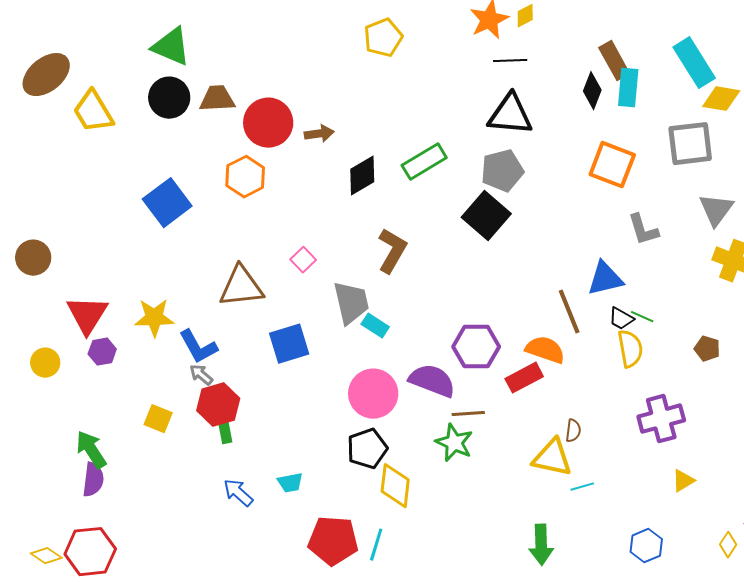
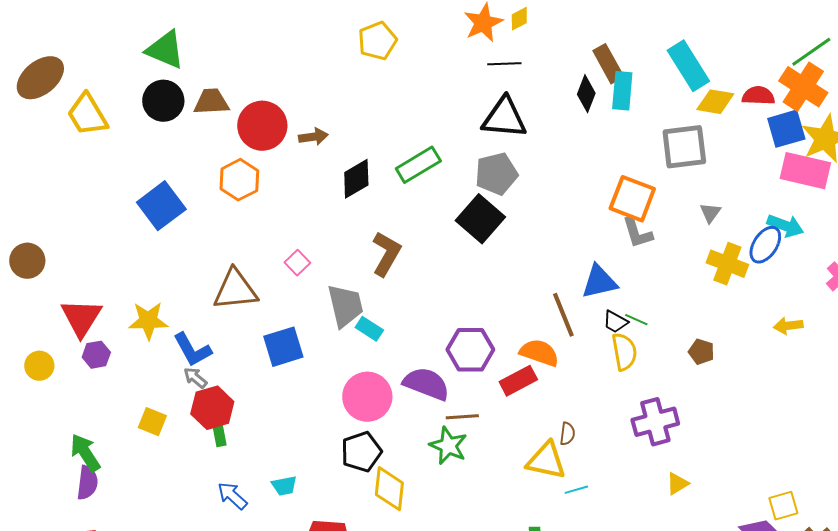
orange square: (612, 165) -> (632, 199), moved
gray triangle: (716, 210) -> (710, 213), size x0.6

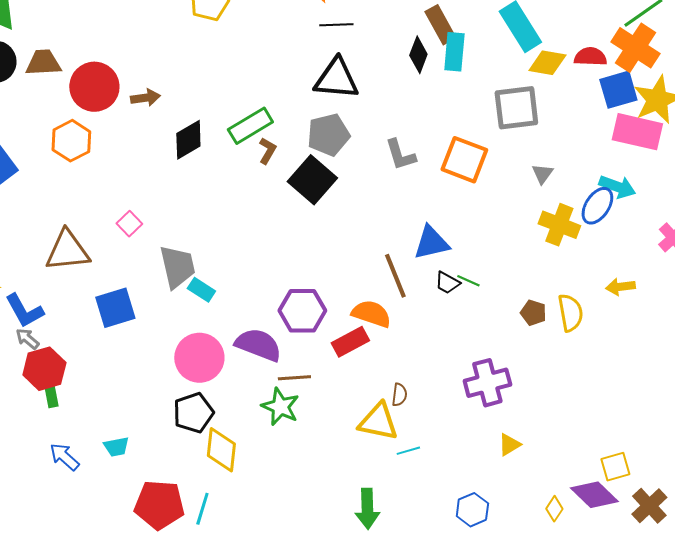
gray L-shape: (637, 233) -> (400, 155), moved
brown L-shape: (386, 254) -> (267, 151), moved, size x0.6
yellow semicircle: (624, 352) -> (570, 313), moved

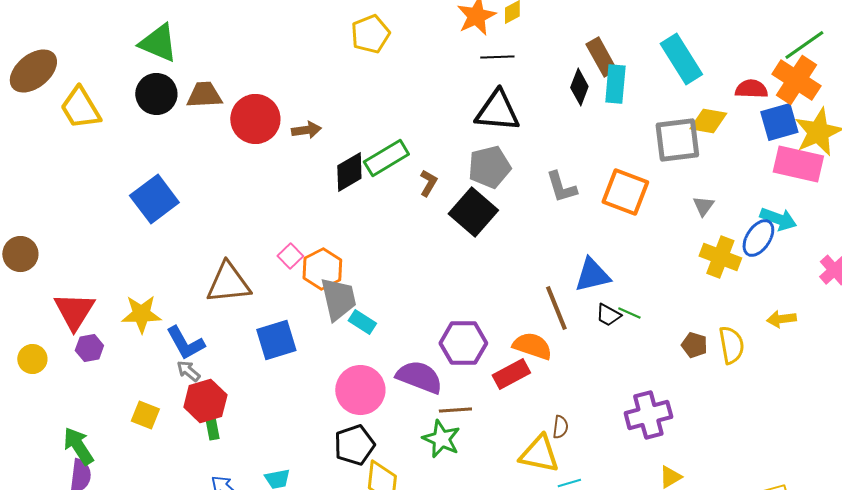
yellow diamond: (547, 63) -> (708, 121), moved
green rectangle: (250, 126) -> (386, 158), moved
orange hexagon: (71, 141) -> (322, 269), moved

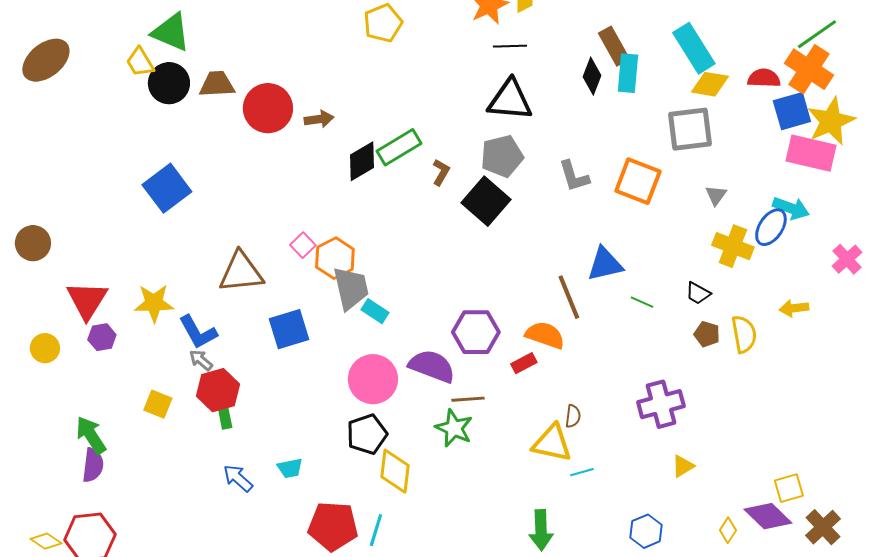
yellow trapezoid: (80, 108) -> (140, 62), moved, size x0.7
yellow diamond: (708, 121) -> (710, 84), moved
black trapezoid: (608, 315) -> (698, 293), moved
red rectangle: (511, 374) -> (524, 363), size x0.7

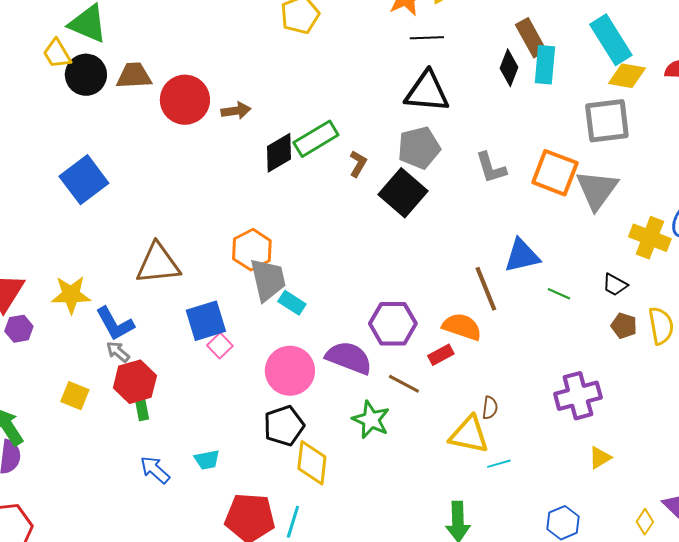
gray triangle: (716, 195) -> (597, 190), moved, size x2.0
pink square: (303, 245) -> (220, 346), moved
brown line: (468, 399) -> (404, 384), moved, turned 32

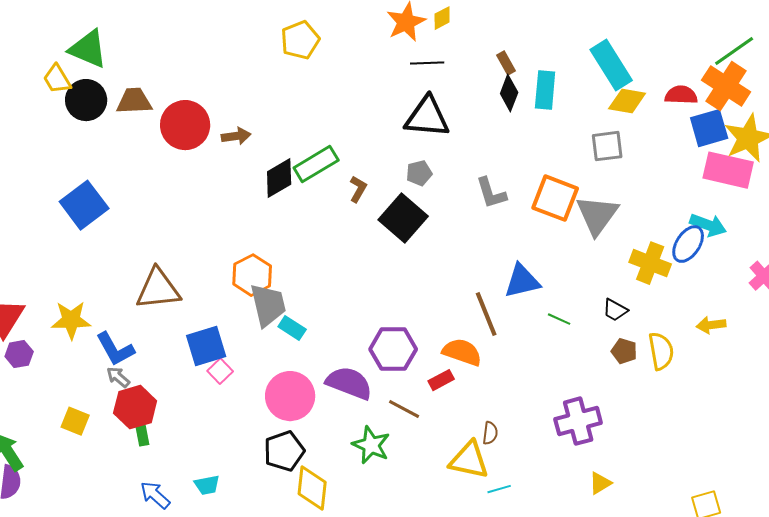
brown rectangle: (531, 38) -> (506, 63), moved, size x0.6
gray square: (607, 121) -> (607, 146), size x0.7
gray pentagon: (419, 148) -> (419, 173), size x0.6

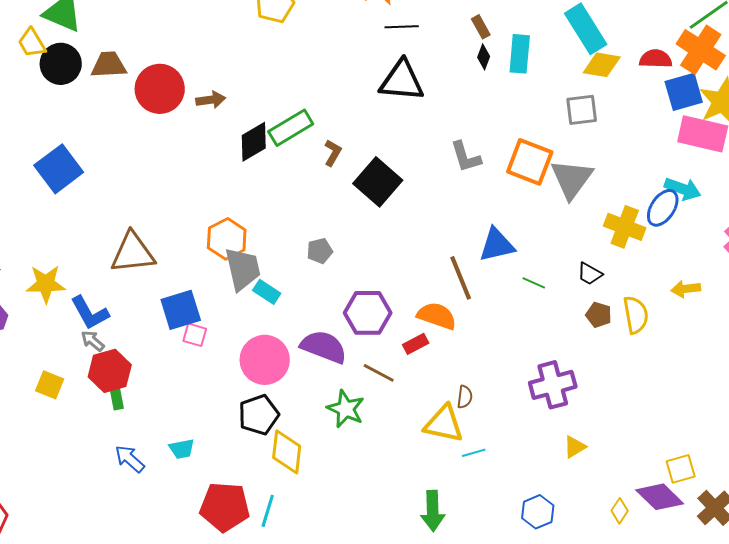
black diamond: (509, 93) -> (484, 57), size x0.7
gray pentagon: (419, 173) -> (320, 251), moved
pink square: (220, 371) -> (195, 335), turned -30

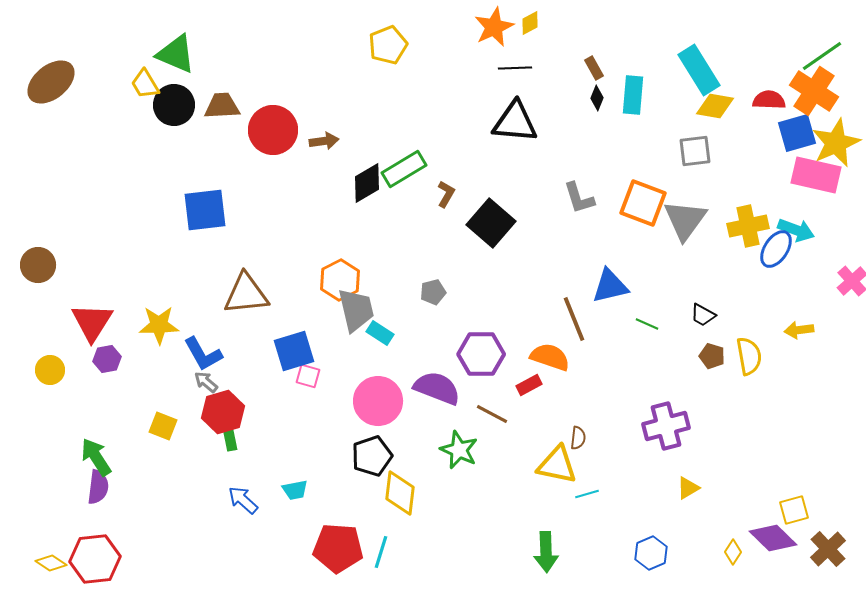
blue square: (59, 169) -> (205, 210), moved, turned 30
yellow cross: (625, 227) -> (748, 226), moved, turned -33

